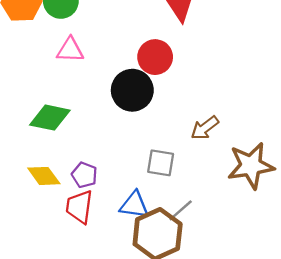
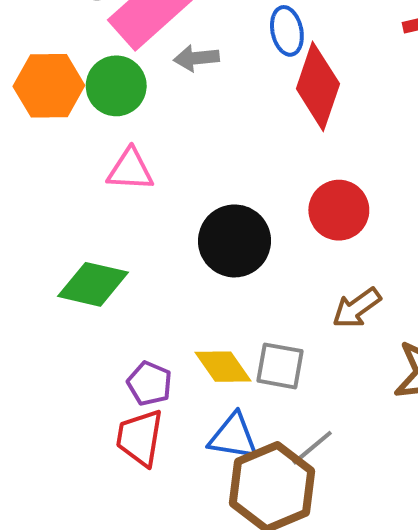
red circle: (155, 57) -> (339, 210), moved
yellow diamond: (44, 176) -> (223, 367), moved

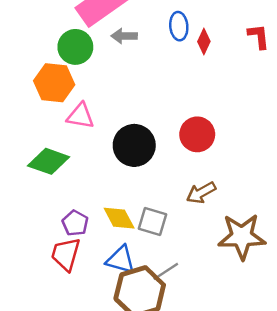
orange hexagon: (49, 86) -> (54, 83), moved
red diamond: (318, 86) -> (204, 41), moved, size x0.5
pink triangle: (130, 170) -> (80, 116), moved

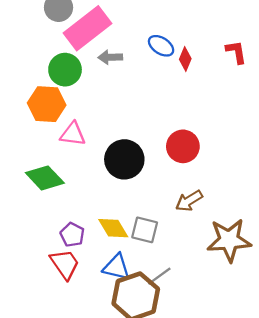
blue ellipse: (179, 26) -> (161, 46), turned -50
green diamond: (49, 161) -> (45, 178), turned 30
red trapezoid: (66, 254) -> (65, 264), turned 132

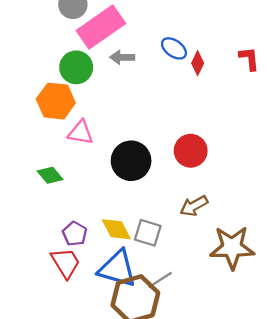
green diamond: (45, 178) -> (50, 175), size x0.7
blue triangle: (116, 267) -> (117, 269), size x1.4

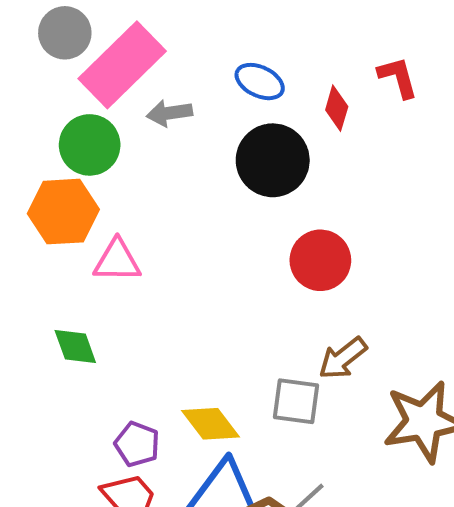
red diamond: (198, 63) -> (337, 108), moved
black circle: (131, 161) -> (273, 160), moved
green diamond: (50, 175) -> (75, 347), turned 30
gray square: (148, 233) -> (296, 401), moved

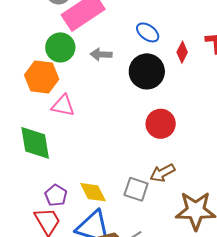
gray arrow: (169, 113) -> (101, 54), moved
green diamond: (75, 347) -> (35, 143), size x1.6

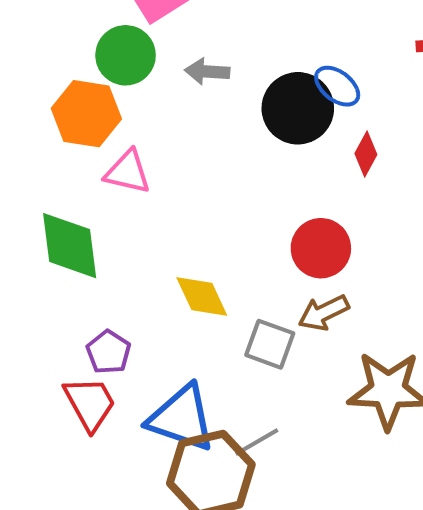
blue ellipse: (148, 32) -> (337, 86), moved
red diamond: (182, 52) -> (366, 154), moved
red circle: (161, 124) -> (321, 248), moved
yellow diamond: (93, 192) -> (202, 296), moved

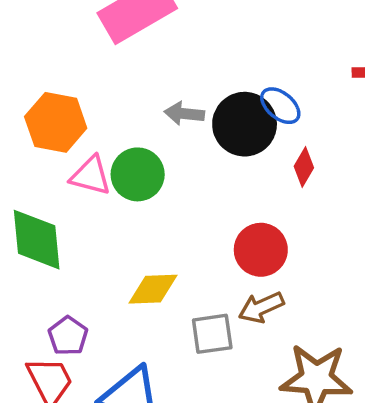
green circle: (126, 55) -> (138, 174), moved
gray arrow: (207, 71) -> (184, 114), moved
yellow diamond: (202, 296) -> (153, 289), turned -69
gray square: (270, 344) -> (212, 334), turned -30

